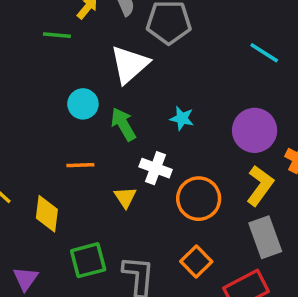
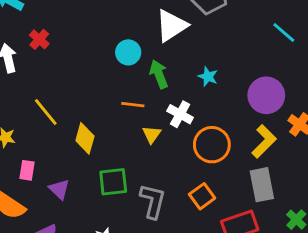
orange line: (80, 165) -> (133, 105), moved
purple triangle: (25, 279) -> (59, 189), turned -30

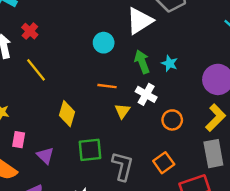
green arrow: (159, 74) -> (142, 62), moved
yellow line: (46, 112) -> (36, 70), moved
orange circle: (212, 145) -> (172, 120), size x0.7

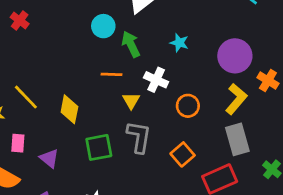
green arrow: (142, 62) -> (131, 44), moved
yellow line: (36, 70) -> (26, 97), moved
gray L-shape: (123, 166) -> (139, 137), moved

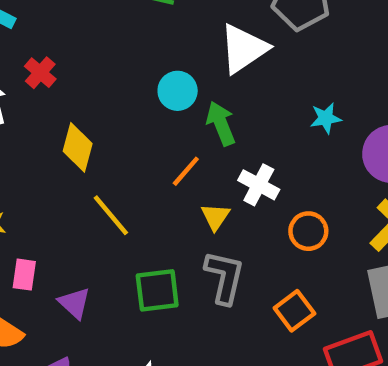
cyan star: (179, 43) -> (326, 118), moved, turned -30
orange line: (111, 74) -> (186, 171), turned -55
yellow line: (26, 97) -> (111, 215), moved
yellow diamond: (69, 109) -> (78, 147), moved

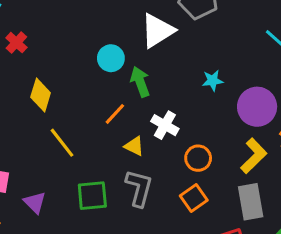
yellow triangle: (215, 217) -> (134, 146), turned -40
orange square: (294, 311) -> (194, 198), moved

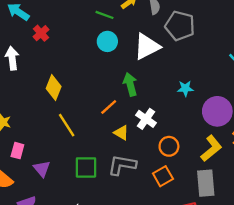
red cross: (16, 43) -> (41, 33), moved
cyan circle: (111, 58) -> (107, 41), moved
gray L-shape: (139, 188) -> (122, 165), turned -100

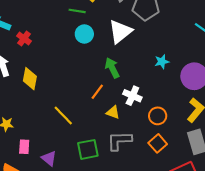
yellow diamond: (54, 87) -> (30, 79), moved

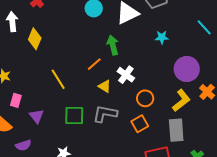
cyan star: (162, 62) -> (162, 37), moved

